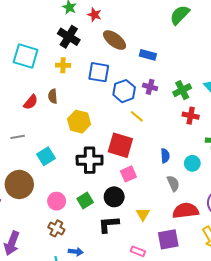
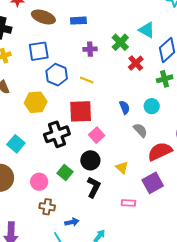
blue hexagon: (124, 91) -> (57, 75), moved
red cross: (191, 116) -> (136, 63), turned -35
black L-shape: (109, 224) -> (94, 187), turned 140

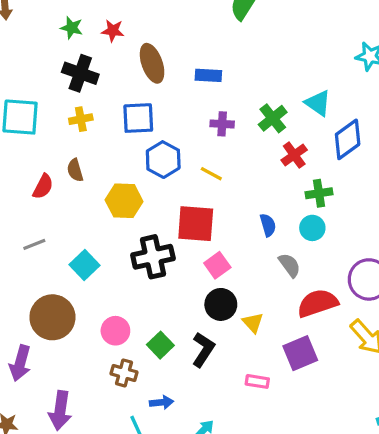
brown ellipse: (43, 17) -> (152, 63), turned 45
green cross: (165, 79) -> (319, 193), moved
black circle: (90, 160) -> (221, 304), moved
green square: (65, 173) -> (160, 345), moved

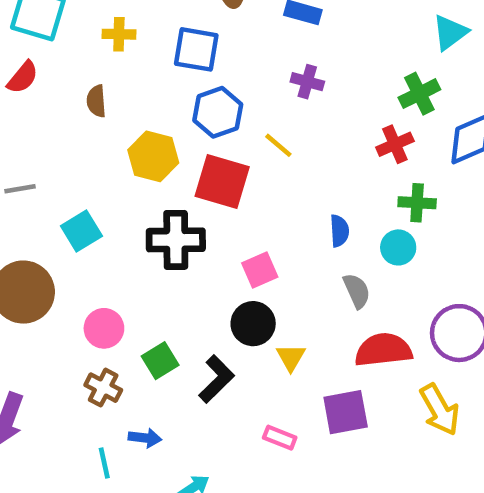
cyan triangle: (318, 103) -> (450, 33), moved, turned 36
green cross: (273, 118) -> (419, 94), moved
red semicircle: (43, 187) -> (23, 77), moved
red square: (196, 224) -> (222, 182), moved

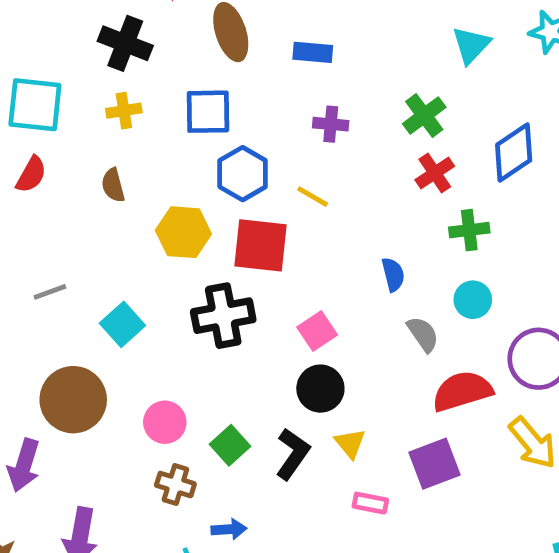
green cross: (419, 94) -> (424, 115), moved
cyan circle: (398, 247) -> (473, 300), moved
yellow triangle: (291, 357) -> (350, 443), moved

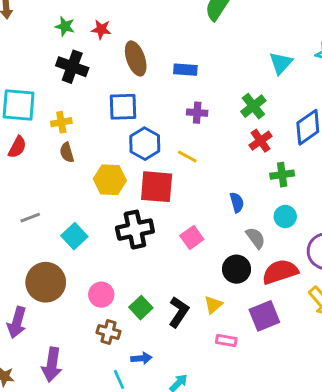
yellow cross: (124, 111) -> (61, 122), moved
black circle: (320, 389) -> (237, 269), moved
yellow triangle: (350, 443) -> (213, 305), turned 30

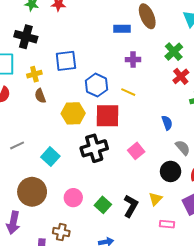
brown ellipse: (136, 58) -> (147, 16), moved
black cross: (72, 67) -> (26, 37), moved
blue square: (123, 107) -> (66, 61), moved
brown cross: (108, 332) -> (61, 232), moved

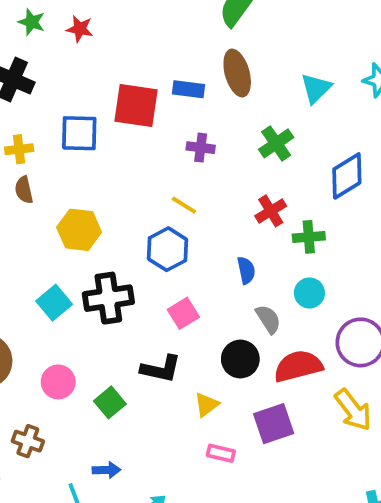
red cross: (181, 76) -> (271, 211), moved
blue hexagon: (97, 85) -> (167, 249), moved
red square: (108, 116) -> (136, 105), moved
cyan square: (50, 157) -> (54, 303), moved
black L-shape: (131, 206) -> (161, 369), moved, turned 65

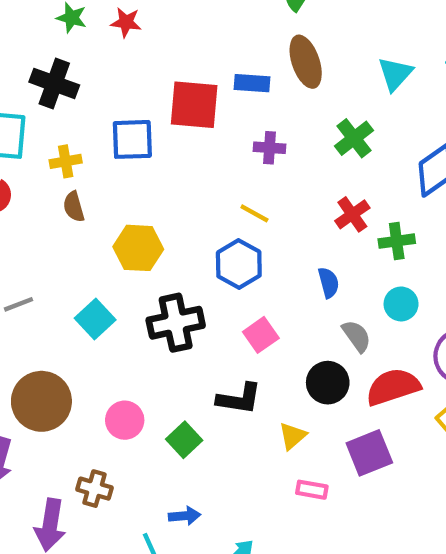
cyan square: (54, 303) -> (95, 319), moved

